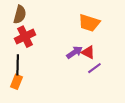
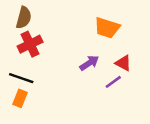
red triangle: (88, 52) -> (123, 63), moved
black line: (18, 65) -> (21, 78), turned -72

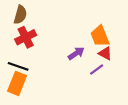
orange trapezoid: (107, 28) -> (100, 36), moved, turned 50
orange rectangle: (20, 98) -> (17, 83), size x1.5

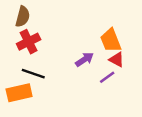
black line: (18, 66) -> (33, 74), moved
orange rectangle: (17, 83) -> (19, 93), turned 55

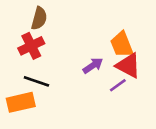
brown semicircle: (23, 17) -> (39, 18), moved
red triangle: (117, 59) -> (128, 66), size x1.5

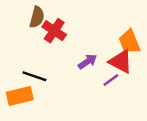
orange trapezoid: (122, 45) -> (129, 42), moved
red cross: (31, 46) -> (54, 31), moved, turned -30

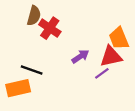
red triangle: (121, 61) -> (111, 56), turned -40

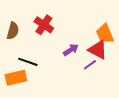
brown semicircle: (34, 16) -> (13, 31), moved
red triangle: (111, 56) -> (98, 50), turned 40

